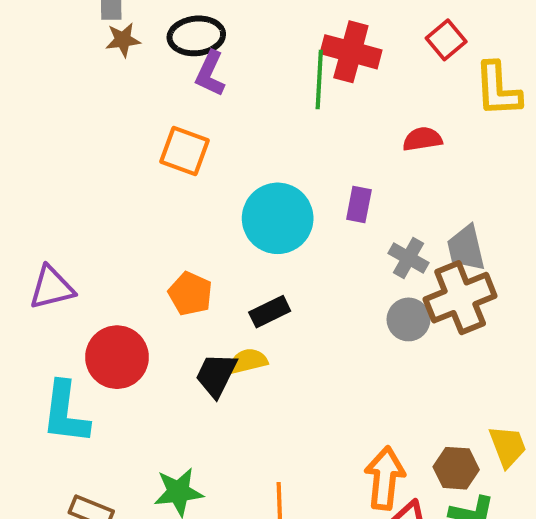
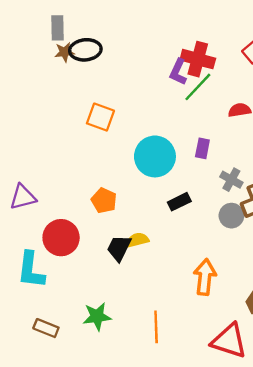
black ellipse: (196, 36) -> (85, 50), moved
purple L-shape: (210, 74) -> (178, 72), moved
green line: (319, 80) -> (198, 87), moved, turned 40
black rectangle: (270, 312) -> (179, 202), moved
orange arrow: (385, 478) -> (205, 277), moved

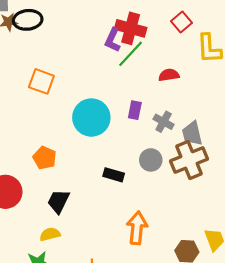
gray cross: (231, 180) -> (164, 122), moved
black rectangle: (179, 202) -> (114, 175), moved, turned 42
gray circle: (231, 216) -> (151, 160), moved
yellow semicircle: (138, 240) -> (50, 234), moved

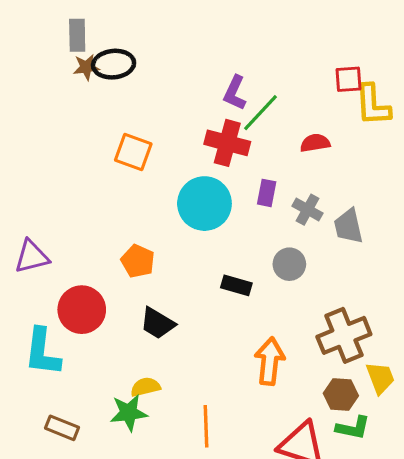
red square: (182, 22) -> (348, 79), moved, turned 36
red cross: (131, 28) -> (227, 143), moved
brown cross: (189, 160) -> (344, 335), moved
black trapezoid: (58, 201) -> (158, 323), turned -85
yellow semicircle: (50, 234) -> (145, 387), moved

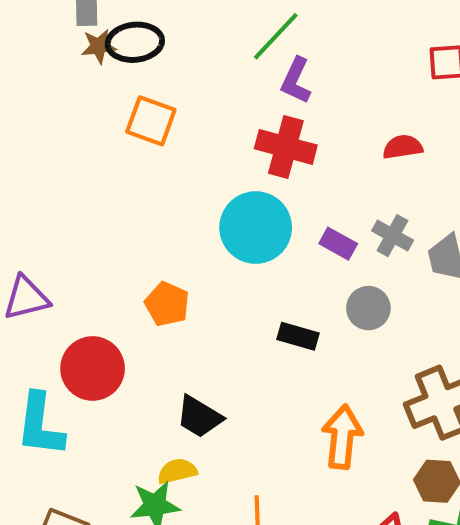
green line: (261, 113) -> (276, 36), moved
orange square: (133, 152) -> (151, 121), moved
purple rectangle: (267, 193) -> (338, 244), moved, turned -72
black trapezoid: (158, 323) -> (199, 417), moved

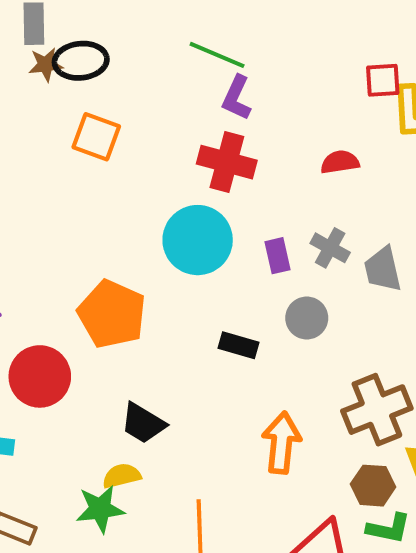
green line: (276, 36) -> (217, 55), turned 70
purple rectangle: (338, 244) -> (278, 256), turned 48
orange pentagon: (167, 304) -> (112, 314), size x1.6

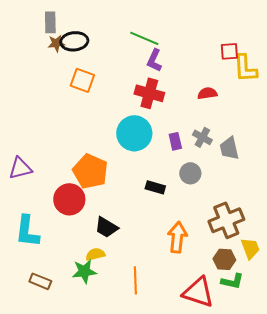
red circle: (40, 376) -> (69, 199), moved

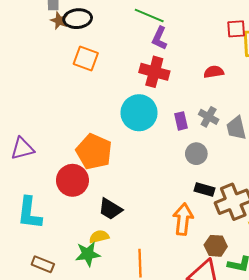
brown star: (56, 43) -> (59, 21), turned 30
black rectangle: (155, 187) -> (204, 190), moved
brown hexagon: (224, 259) -> (216, 246), moved

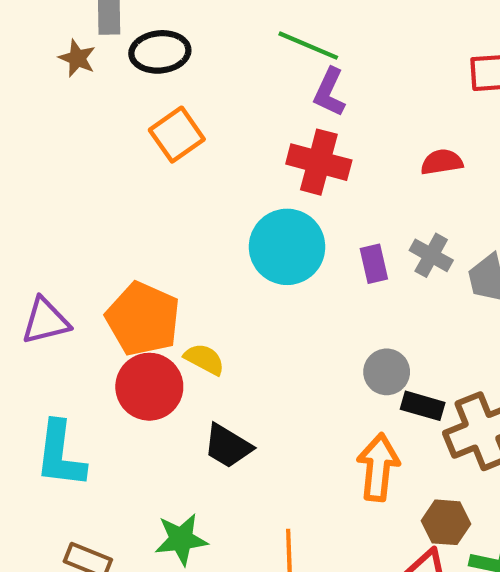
brown star: (59, 21) -> (77, 58), moved
orange square: (86, 59) -> (177, 135), turned 35
orange pentagon: (94, 152) -> (143, 319), moved
gray circle: (196, 154) -> (387, 372), moved
yellow semicircle: (99, 237) -> (204, 359), moved, turned 42

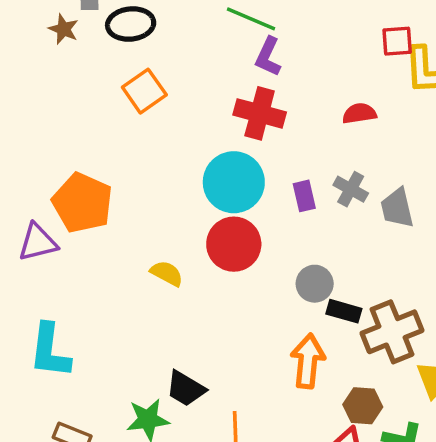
orange pentagon: (143, 319) -> (82, 203), moved
red circle: (149, 387) -> (234, 244), moved
black trapezoid: (228, 446) -> (186, 389), moved

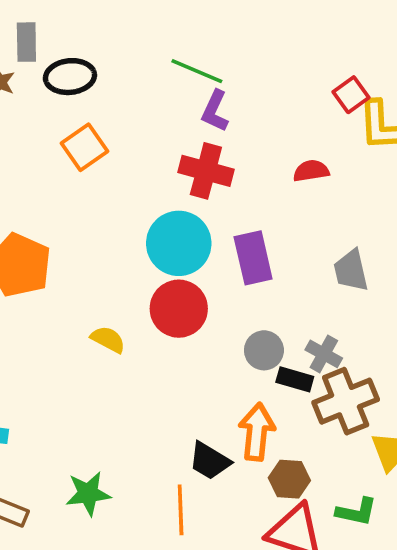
red square: (397, 41) -> (351, 95), turned -32
gray cross: (351, 189) -> (324, 354), moved
purple rectangle: (304, 196) -> (253, 258), size x1.6
black trapezoid: (186, 389) -> (210, 461), moved
brown hexagon: (363, 406) -> (289, 479), moved

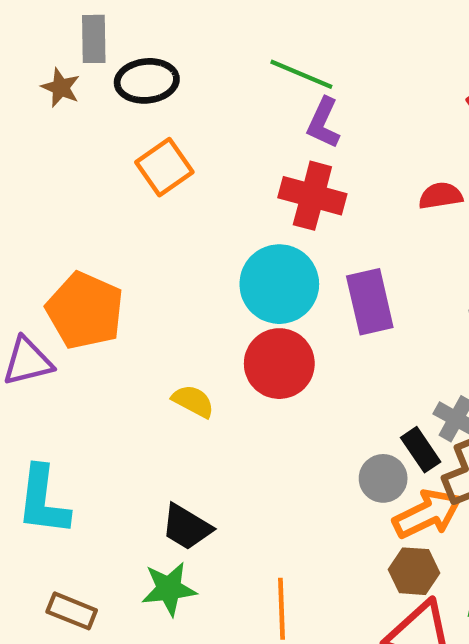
gray circle: (264, 350) -> (383, 478), moved
black rectangle: (295, 379) -> (421, 450), turned 40
orange arrow: (257, 432) -> (427, 514), moved, turned 58
black trapezoid: (210, 461) -> (187, 527), moved

